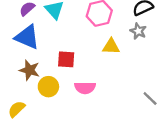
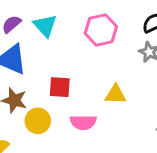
yellow triangle: (111, 46) -> (115, 94), moved

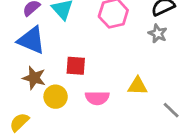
yellow triangle: (115, 94) -> (138, 86), moved

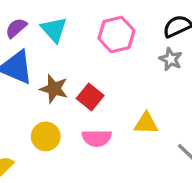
red square: (76, 66) -> (90, 97), moved, turned 35
brown star: (34, 78) -> (54, 89), moved

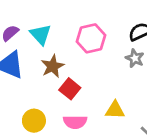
brown star: (54, 89) -> (53, 66), moved, turned 30

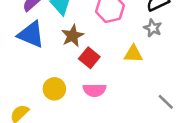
yellow triangle: (115, 110) -> (133, 54), moved

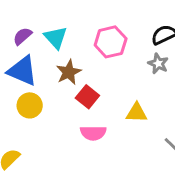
yellow triangle: (133, 54) -> (137, 113), moved
yellow circle: (54, 89) -> (30, 105), moved

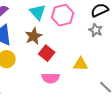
cyan triangle: (56, 38) -> (38, 12), moved

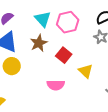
red square: (47, 53) -> (64, 55), moved
yellow triangle: (81, 64) -> (86, 71), turned 42

